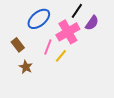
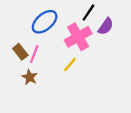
pink line: (48, 47) -> (34, 54), moved

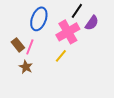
blue ellipse: (45, 22) -> (39, 19), turned -30

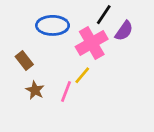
blue ellipse: (39, 19) -> (53, 25), turned 70
pink line: (30, 47) -> (66, 92), moved

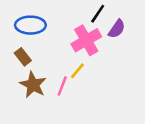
blue ellipse: (53, 25) -> (30, 25), moved
brown star: (35, 90) -> (33, 85), size x1.5

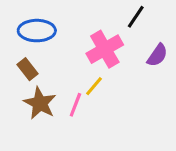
black line: (98, 14) -> (136, 17), moved
purple semicircle: (117, 29) -> (157, 55), moved

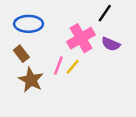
purple semicircle: (157, 55) -> (111, 44), moved, turned 78
pink line: (75, 105) -> (58, 66), moved

